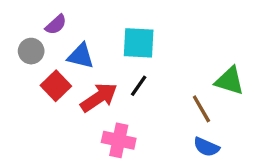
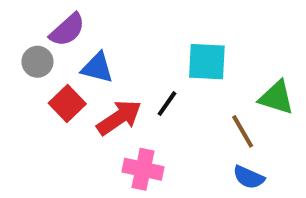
purple semicircle: (56, 25) -> (67, 30), size x1.4
cyan square: (139, 43) -> (207, 62), moved

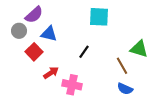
cyan square: (207, 62) -> (99, 17), moved
red arrow: (119, 117) -> (51, 73), moved, size x0.7

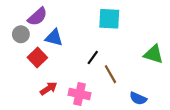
brown line: (122, 66) -> (110, 74), moved
red arrow: (51, 73) -> (48, 88), moved

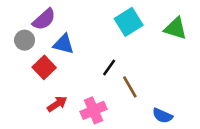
cyan square: (109, 19) -> (129, 22), turned -35
green triangle: (154, 54) -> (175, 28), moved
pink cross: (79, 94) -> (93, 110), turned -35

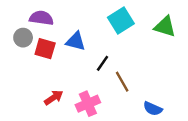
purple semicircle: (44, 19) -> (41, 18), turned -130
blue triangle: (64, 44) -> (76, 41), moved
red square: (44, 67) -> (45, 49), moved, turned -30

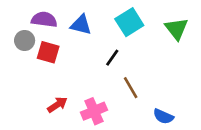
green triangle: (165, 27) -> (176, 29), turned 35
blue triangle: (76, 41) -> (81, 25), moved
black line: (103, 63) -> (112, 58), moved

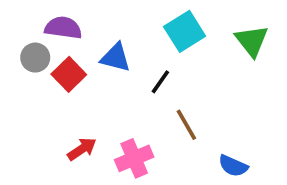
blue triangle: (81, 25) -> (116, 58), moved
red square: (48, 52) -> (69, 74), turned 30

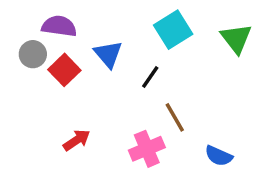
blue triangle: (116, 58) -> (108, 54), turned 36
pink cross: (134, 158) -> (147, 149), moved

